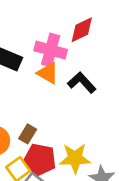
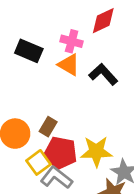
pink cross: (51, 50) -> (72, 41), size x0.7

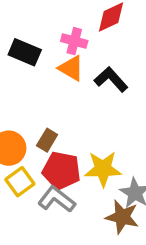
yellow square: (38, 162) -> (20, 182), moved

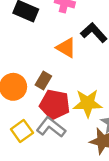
orange triangle: (71, 68) -> (66, 48), moved
yellow square: (20, 182) -> (22, 131), moved

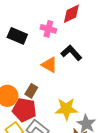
red pentagon: (55, 104) -> (24, 110), moved

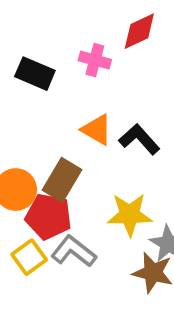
black L-shape: (71, 53) -> (139, 139), moved
brown rectangle: (31, 91) -> (62, 180), size x1.5

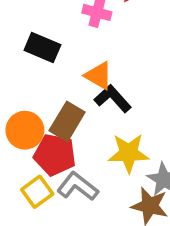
black rectangle: (35, 74) -> (42, 48), moved
black L-shape: (139, 139) -> (113, 99), moved

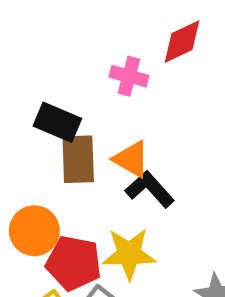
brown rectangle: (67, 121) -> (78, 159), moved, turned -33
yellow star: (129, 153) -> (129, 254), moved

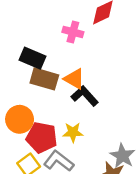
brown rectangle: (78, 159) -> (44, 79), turned -72
yellow star: (129, 254) -> (73, 132), size x0.7

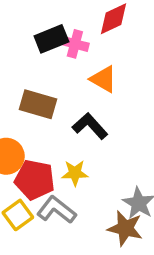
black rectangle: (33, 58) -> (51, 39), moved, turned -45
orange triangle: (74, 79) -> (103, 79), moved

